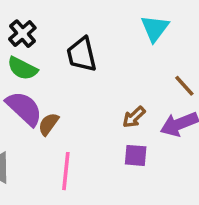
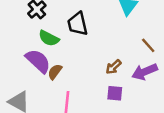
green semicircle: (22, 68) -> (49, 38), moved

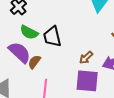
black trapezoid: (78, 24) -> (52, 37), moved
purple square: (115, 93) -> (87, 81), size x1.6

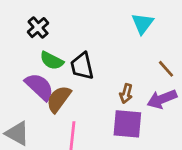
brown arrow: (86, 58) -> (126, 94), turned -32
brown semicircle: (34, 62) -> (59, 99), size x1.5

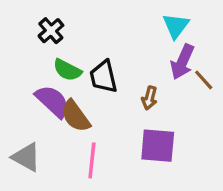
brown arrow: (126, 94) -> (149, 98), moved
brown semicircle: (59, 99) -> (76, 116), turned -72
purple arrow: (162, 99) -> (182, 62), moved, turned -44

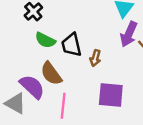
brown arrow: (149, 98) -> (95, 58), moved
purple semicircle: (53, 101) -> (32, 87), moved

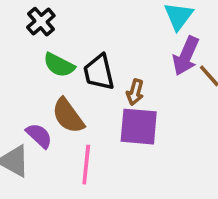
purple semicircle: (32, 87) -> (39, 136), size x0.7
purple square: (111, 95) -> (139, 127), moved

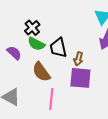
black cross: (41, 22) -> (32, 28), moved
purple semicircle: (39, 136) -> (14, 53), moved

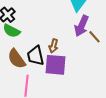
black trapezoid: (58, 48) -> (36, 56), moved

